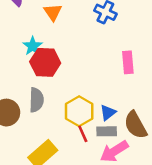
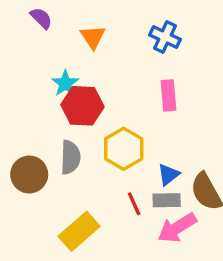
pink rectangle: (128, 62) -> (168, 95), moved
yellow hexagon: (79, 111) -> (124, 149), moved

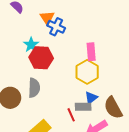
blue cross: (165, 37) -> (56, 27), moved
yellow hexagon: (124, 149) -> (87, 72), moved
gray rectangle: (167, 200) -> (83, 107), moved

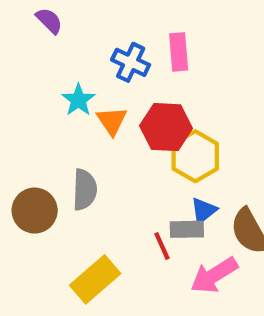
orange triangle: (47, 18) -> (112, 121), moved
pink rectangle: (91, 52) -> (179, 52), moved
red hexagon: (41, 58) -> (166, 127), moved

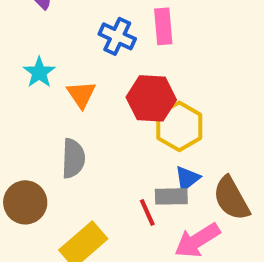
cyan star: (78, 100) -> (39, 72), moved
orange triangle: (112, 121) -> (81, 94), moved
brown circle: (35, 211) -> (25, 202), moved

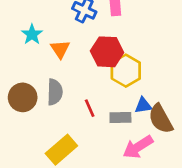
blue triangle: (187, 178) -> (143, 105), moved, turned 30
brown circle: (25, 202) -> (23, 97), moved
red line: (147, 212) -> (90, 108), moved

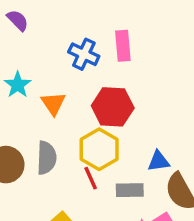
yellow hexagon: (126, 71) -> (99, 149), moved
blue triangle: (143, 105) -> (159, 161), moved

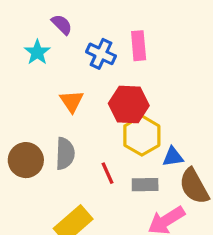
purple semicircle: (18, 20) -> (62, 24), moved
cyan star: (18, 85) -> (37, 52), moved
yellow hexagon: (99, 149) -> (142, 136), moved

